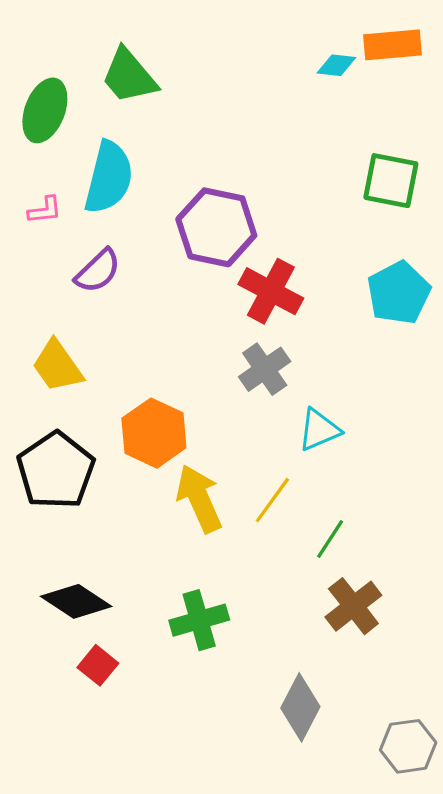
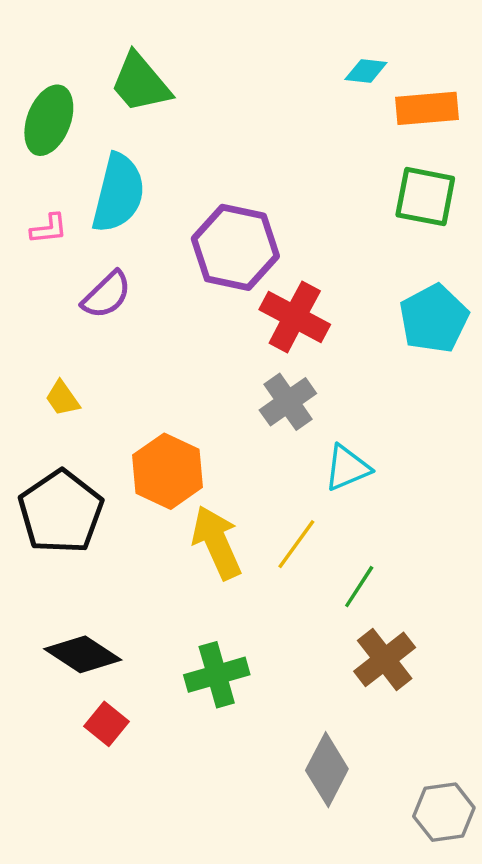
orange rectangle: (392, 45) -> (427, 108), moved
yellow trapezoid: (57, 366) -> (62, 398), size x0.6

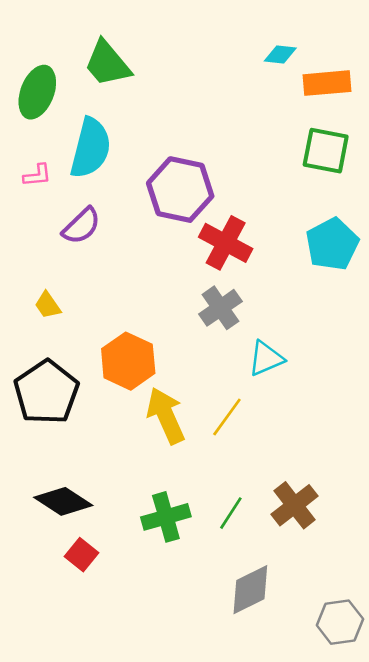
green line: (359, 587) -> (231, 513), moved
gray diamond: (327, 770) -> (250, 590), turned 36

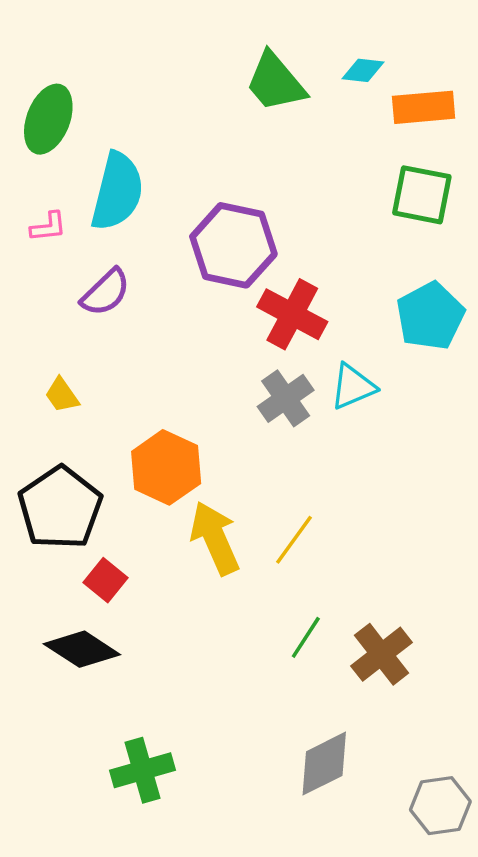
green trapezoid: (107, 64) -> (275, 82), moved
cyan triangle: (266, 358) -> (353, 387), moved
green line: (231, 513) -> (306, 637), moved
green cross: (166, 517) -> (143, 770), moved
red square: (81, 555) -> (106, 580), moved

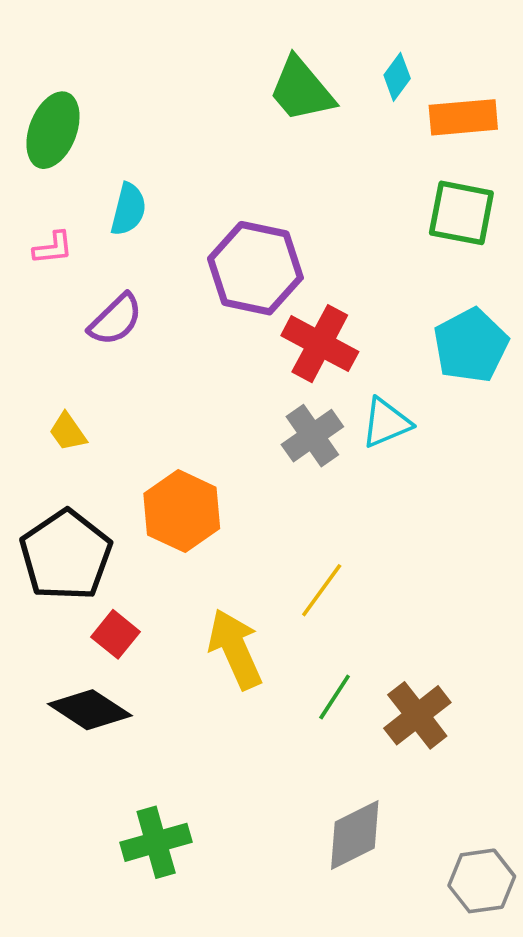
cyan diamond: (363, 70) -> (397, 77), turned -60
cyan semicircle: (117, 191) -> (128, 209), size x0.6
yellow arrow: (215, 538) -> (235, 649), moved

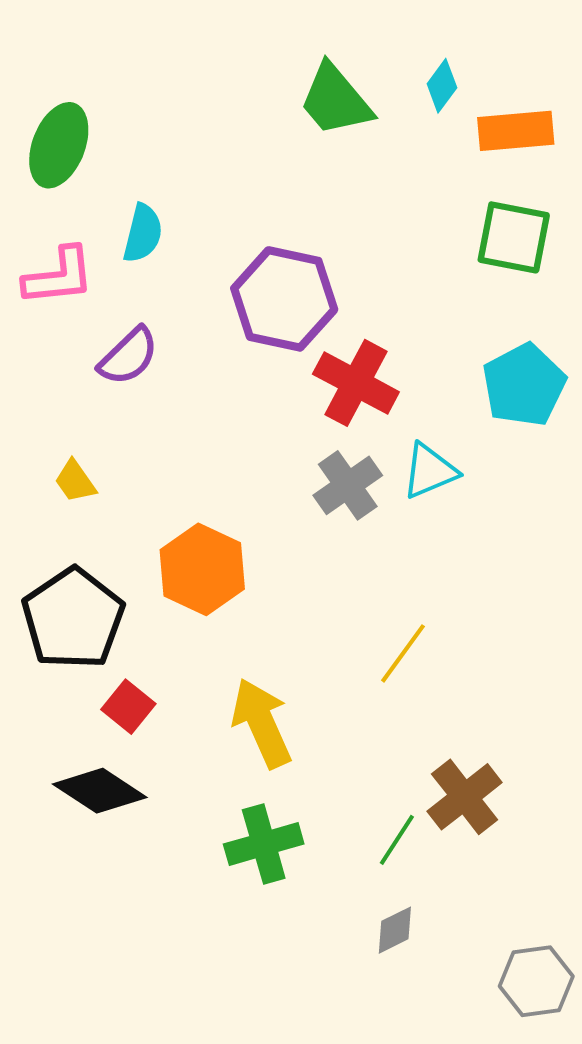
pink L-shape: (53, 248) -> (59, 276), size x1.6
yellow line: (322, 590) -> (403, 653), moved
green line: (335, 697) -> (397, 840), moved
gray diamond: (355, 835) -> (395, 930), size x0.6
green cross: (156, 842) -> (264, 844), moved

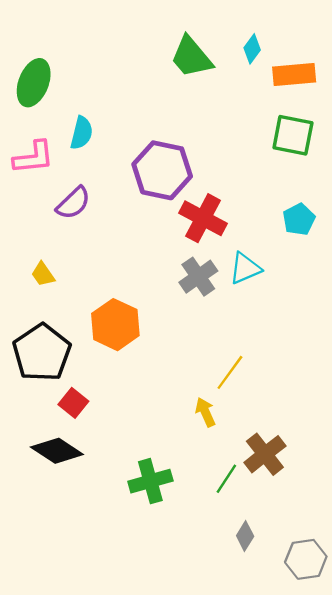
cyan pentagon: (524, 385) -> (299, 219), size x0.7
yellow arrow: (262, 723) -> (205, 412), moved, size x0.6
gray diamond: (395, 930) -> (245, 536), moved, turned -32

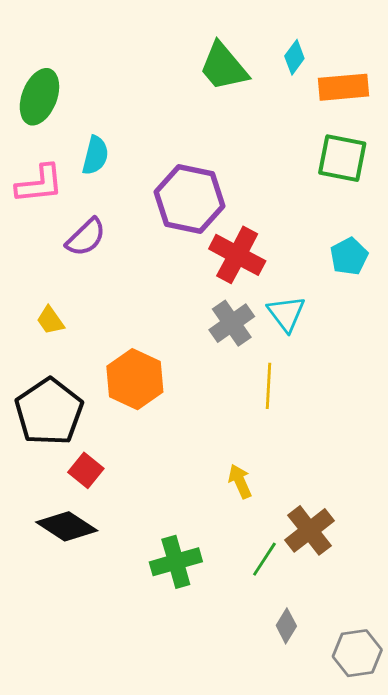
cyan triangle: (245, 268) -> (286, 314), turned -44
yellow line: (230, 372) -> (269, 386), moved, turned -33

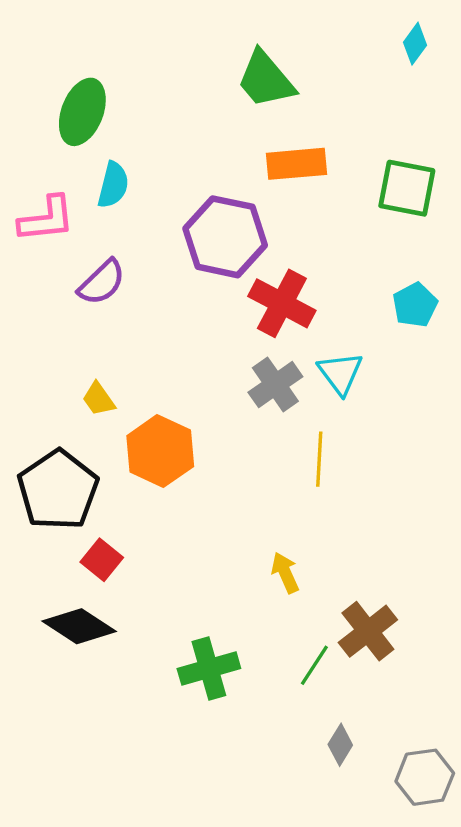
cyan diamond: (294, 57) -> (415, 44), moved
orange rectangle: (344, 87) -> (297, 164), moved
green ellipse: (39, 97) -> (82, 112), moved
yellow trapezoid: (50, 320) -> (99, 399), moved

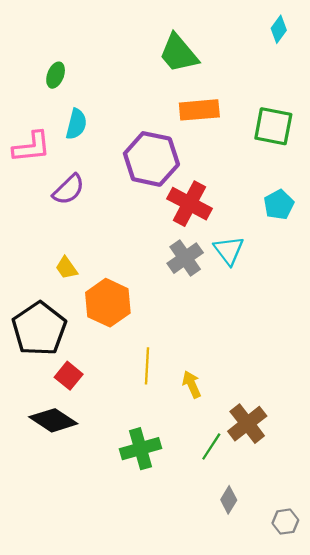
green ellipse: (82, 112) -> (56, 75), size x0.6
yellow line: (319, 459) -> (147, 366), moved
gray hexagon: (425, 777) -> (285, 522), size x0.7

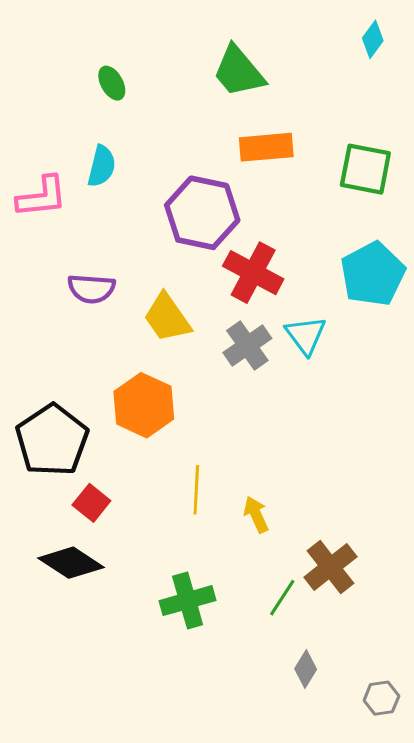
green ellipse: (56, 75) -> (112, 83), moved, turned -50
purple semicircle: (69, 189) -> (91, 289), moved, turned 48
cyan pentagon: (279, 205) -> (373, 274), size x1.6
yellow trapezoid: (66, 268) -> (167, 318), moved, size x1.6

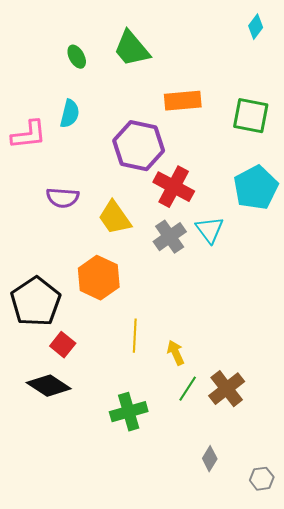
green trapezoid: (239, 71) -> (132, 49), moved
green line: (282, 598) -> (188, 389), moved

